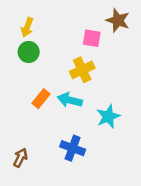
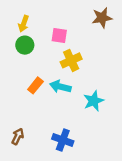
brown star: (118, 20) -> (102, 18), turned -30
pink square: (92, 38) -> (59, 36), moved
blue cross: (73, 148) -> (63, 140), moved

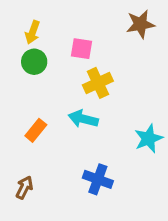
orange rectangle: (35, 85) -> (36, 130), moved
cyan star: (94, 101) -> (149, 138), moved
blue cross: (63, 140) -> (98, 179), moved

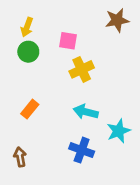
cyan arrow: (83, 119) -> (86, 112), moved
cyan star: (149, 138) -> (119, 131), moved
brown arrow: (24, 187) -> (20, 157), turned -36

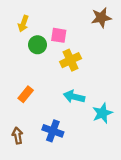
green circle: (28, 52) -> (38, 45), moved
blue cross: (82, 150) -> (53, 131), moved

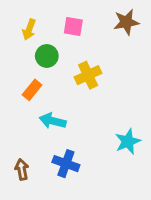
pink square: (59, 35) -> (73, 27), moved
orange rectangle: (26, 94) -> (32, 90), moved
cyan arrow: (74, 97) -> (53, 121), moved

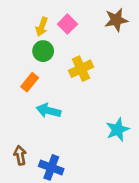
pink square: (73, 27) -> (67, 24), turned 36
yellow arrow: (29, 29) -> (42, 27), moved
blue cross: (66, 164) -> (51, 167), moved

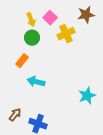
yellow arrow: (42, 27) -> (31, 20), turned -40
yellow cross: (81, 69) -> (66, 34), moved
brown arrow: (20, 155) -> (15, 115), turned 48

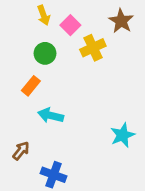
brown star: (86, 15) -> (121, 21), turned -30
yellow arrow: (31, 20) -> (44, 15), moved
brown arrow: (15, 115) -> (21, 151), moved

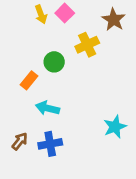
pink square: (70, 25) -> (65, 13), moved
green circle: (45, 53) -> (54, 62), moved
blue cross: (53, 175) -> (50, 144), moved, turned -30

